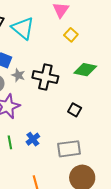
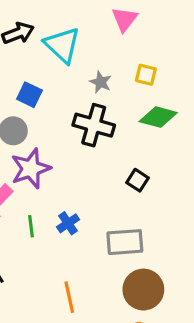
yellow square: (71, 35) -> (146, 75), moved, turned -32
gray star: (18, 75) -> (101, 82), moved

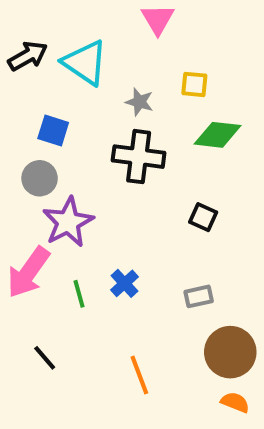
gray rectangle: (125, 242) -> (199, 296), size x0.6

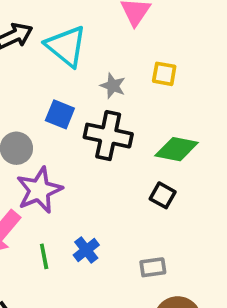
blue square: (53, 130) -> (60, 114), moved
green diamond: (217, 135) -> (177, 149), moved

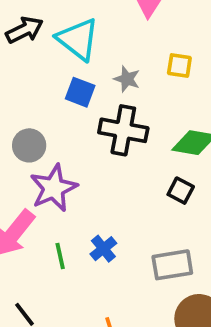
blue square: (60, 114) -> (80, 92), moved
gray rectangle: (153, 267) -> (172, 265), size x1.5

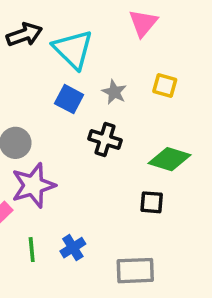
black cross: (123, 130) -> (105, 139), size x0.7
black square: (181, 191) -> (152, 202), turned -30

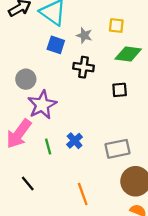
green diamond: (169, 159) -> (128, 54), moved
black square: (152, 202) -> (120, 90), moved

